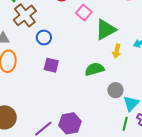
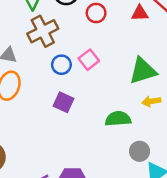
pink square: (84, 13) -> (89, 60), moved
yellow arrow: (117, 51) -> (151, 101), turned 56

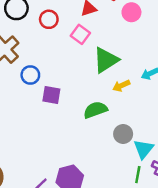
pink square: (89, 60) -> (80, 34), moved
purple square: (64, 102) -> (51, 95), moved

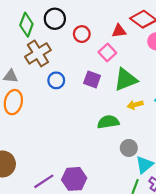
purple square: (51, 95) -> (92, 79), moved

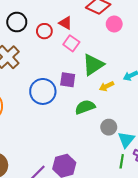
red triangle: (119, 31) -> (65, 23), moved, turned 48
purple square: (92, 79) -> (68, 80), moved
blue circle: (56, 80) -> (43, 91), moved, size x1.6

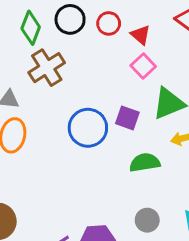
red circle: (44, 31) -> (109, 23), moved
gray circle: (109, 127) -> (147, 220), moved

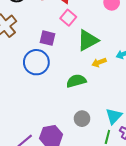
purple square: (127, 118) -> (48, 38), moved

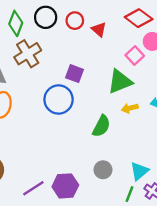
pink square: (68, 18) -> (135, 55), moved
green semicircle: (76, 81) -> (101, 126), turned 126

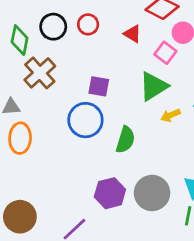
red triangle: (99, 29) -> (132, 34), moved
green semicircle: (101, 126) -> (125, 140), moved
gray circle: (103, 170) -> (152, 193), size x1.6
purple hexagon: (65, 186) -> (110, 193), moved

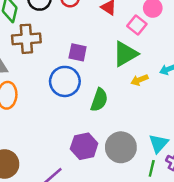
brown cross: (40, 73) -> (26, 39), turned 36

